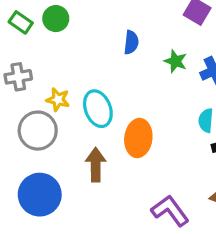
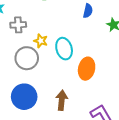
brown arrow: (96, 165) -> (62, 100), moved

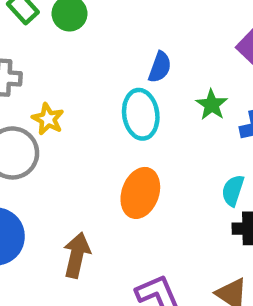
cyan ellipse: (64, 49) -> (141, 114), moved

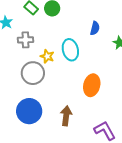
cyan ellipse: (141, 114) -> (70, 50), moved

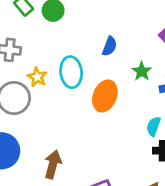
orange ellipse: (92, 85) -> (105, 96), moved

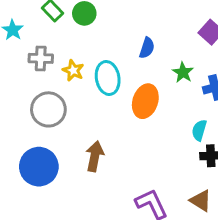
yellow star: (37, 77) -> (73, 70), moved
brown arrow: (53, 164) -> (95, 156), moved

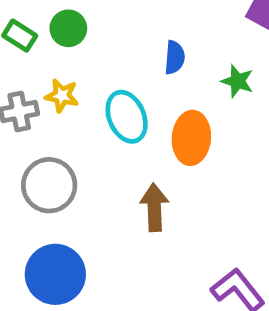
yellow star: (73, 70) -> (62, 96), moved
brown arrow: (95, 156) -> (154, 207), moved

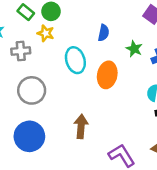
yellow star: (62, 96) -> (46, 33), moved
brown arrow: (154, 207) -> (81, 126), moved

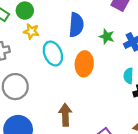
yellow star: (46, 33) -> (31, 31), moved
blue semicircle: (104, 33) -> (76, 25), size x1.5

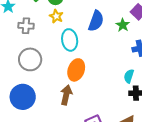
green star: (107, 36) -> (123, 25), moved
orange ellipse: (84, 64) -> (76, 70), moved

